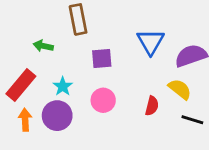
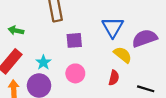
green arrow: (43, 46) -> (16, 31), moved
yellow semicircle: (180, 89) -> (123, 55), moved

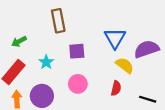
green arrow: (16, 31) -> (19, 41), turned -40
cyan star: (43, 62) -> (46, 62), moved

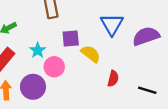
yellow semicircle: (125, 65) -> (91, 54), moved
pink circle: (78, 84) -> (54, 67), moved

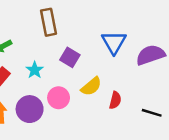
purple square: (71, 39) -> (70, 57), turned 36
yellow semicircle: (91, 54) -> (91, 86), moved, turned 102
pink circle: (54, 67) -> (59, 98), moved

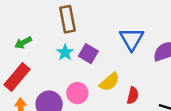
cyan star: (35, 70) -> (65, 52), moved

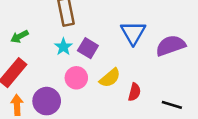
pink circle: (77, 93) -> (76, 78), moved

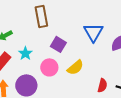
cyan star: (63, 47) -> (25, 53), moved
red semicircle: (134, 92) -> (102, 85), moved

